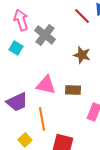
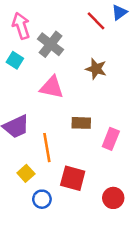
pink triangle: (46, 85) -> (52, 87), moved
brown rectangle: (73, 90) -> (81, 123), moved

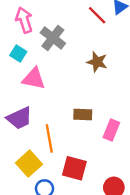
pink triangle: (52, 87) -> (34, 79), moved
yellow square: (26, 173) -> (29, 164), size x1.5

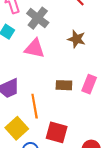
pink triangle: (34, 79) -> (35, 48), moved
pink rectangle: (111, 130) -> (89, 84), moved

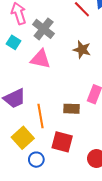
brown rectangle: (64, 85) -> (72, 109), moved

